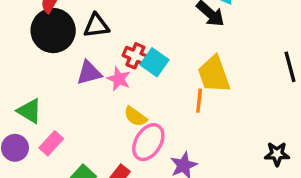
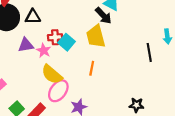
red cross: (135, 56) -> (55, 37), turned -32
yellow trapezoid: (214, 74) -> (96, 36), moved
yellow semicircle: (135, 116) -> (52, 74), size x1.5

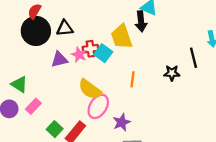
black arrow: (103, 16) -> (141, 21), turned 42
yellow trapezoid: (96, 36) -> (122, 37), moved
pink star: (44, 50) -> (79, 55), moved
black star: (136, 105) -> (172, 73), moved

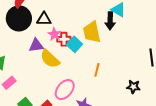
pink star: (79, 55) -> (54, 34), moved
black star: (172, 73) -> (133, 87), moved
yellow semicircle: (90, 89) -> (50, 59), moved

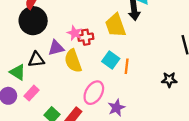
black triangle: (44, 19) -> (36, 60), moved
cyan square: (74, 44) -> (111, 60), moved
yellow semicircle: (50, 59) -> (73, 61), turned 35

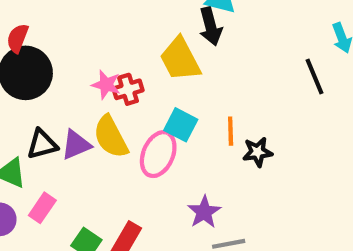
purple triangle: (56, 48) -> (76, 145), moved
orange line: (127, 66) -> (231, 131), moved
black star: (169, 80) -> (257, 152), moved
pink ellipse: (94, 93) -> (158, 154), moved

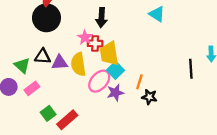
black arrow: (211, 26) -> (101, 18), moved
yellow trapezoid: (180, 59) -> (109, 54), moved
purple star: (204, 212) -> (115, 93), moved

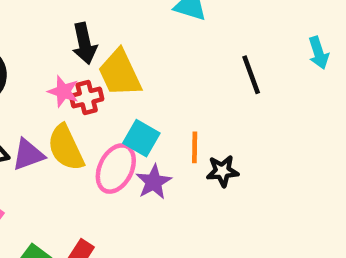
yellow trapezoid: (109, 54) -> (120, 73), moved
black line: (191, 69) -> (251, 75), moved

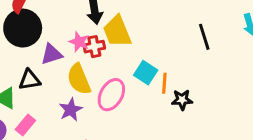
cyan square: (141, 138) -> (146, 73), moved
purple triangle: (28, 155) -> (52, 54), moved
purple star: (154, 182) -> (71, 110), moved

